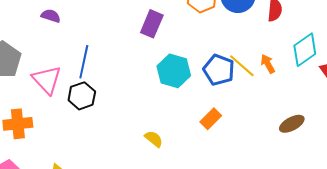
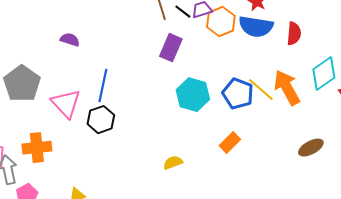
orange arrow: (268, 64) -> (287, 88), size x1.8
yellow semicircle: (154, 139) -> (173, 163), turned -60

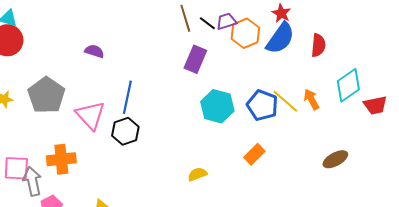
blue semicircle: (256, 27) -> (280, 38), turned -64
orange arrow: (287, 88) -> (311, 99), size x0.6

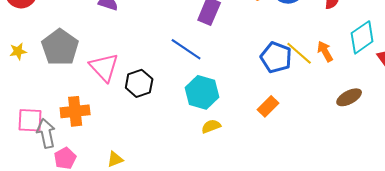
blue line: (127, 97) -> (186, 49), moved, turned -68
cyan hexagon: (217, 106) -> (202, 92), moved
brown ellipse: (335, 159) -> (349, 97), moved

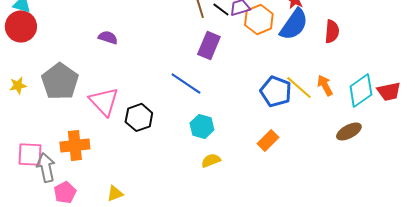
cyan diamond: (362, 37) -> (361, 90), moved
cyan hexagon: (202, 92) -> (202, 126), size x0.7

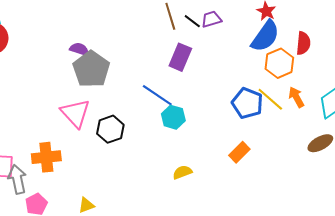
orange hexagon: (259, 19) -> (279, 63), moved
gray pentagon: (60, 81) -> (91, 69), moved
cyan hexagon: (202, 126) -> (173, 117), moved

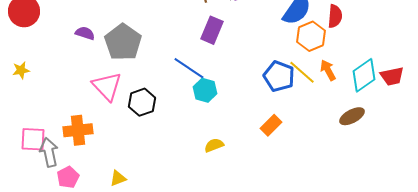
purple semicircle: (79, 49) -> (85, 33), moved

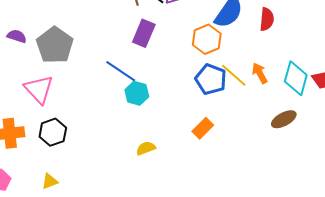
orange hexagon: (311, 36) -> (207, 39), moved
cyan diamond: (364, 75) -> (296, 78), turned -40
black hexagon: (142, 102) -> (53, 132), moved

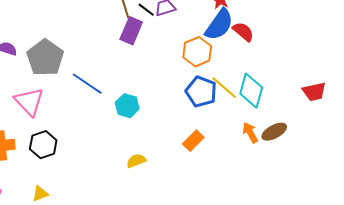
red semicircle: (267, 19) -> (243, 32), moved, turned -55
purple rectangle: (144, 33) -> (131, 31), moved
blue line: (121, 71) -> (87, 84), moved
orange arrow: (260, 73) -> (250, 133), moved
cyan diamond: (296, 78) -> (251, 91), moved

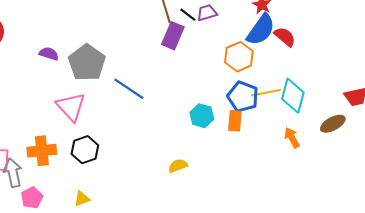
yellow line: (224, 88) -> (266, 93), turned -52
cyan hexagon: (127, 106) -> (202, 116), moved
brown ellipse: (274, 132) -> (333, 124), moved
orange rectangle: (193, 141) -> (235, 121), moved, turned -40

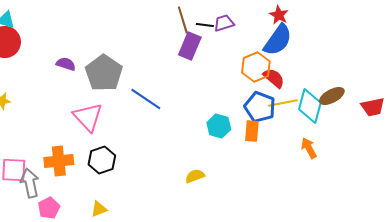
black line: (188, 15) -> (205, 25), turned -30
red semicircle: (285, 37) -> (274, 78), moved
brown ellipse: (333, 124) -> (332, 96), moved

